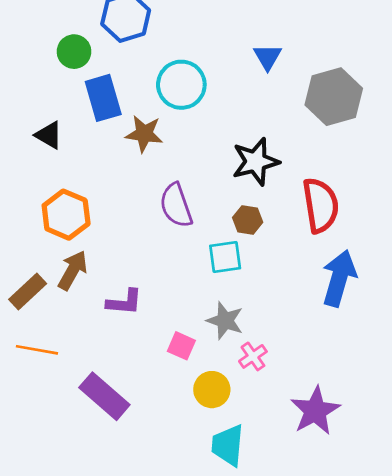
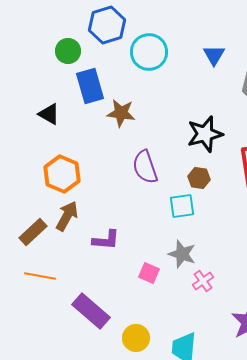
cyan circle: (181, 85) -> (149, 52), moved
yellow circle: (212, 390) -> (136, 338), moved

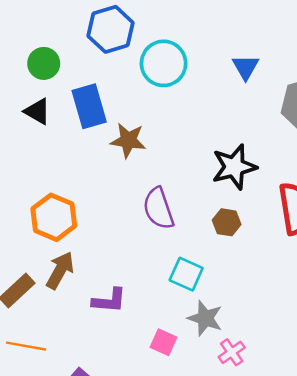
green circle: (68, 51) -> (44, 63), moved
black triangle: (49, 114) -> (37, 111), moved
cyan square: (182, 206) -> (186, 274), moved, turned 32

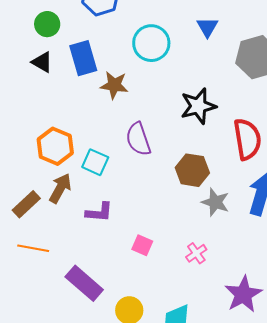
cyan circle: (164, 63) -> (151, 43), moved
brown hexagon: (227, 222) -> (192, 170), moved, size x1.5
cyan square: (186, 274) -> (95, 162), moved
gray star: (205, 318) -> (215, 202), moved

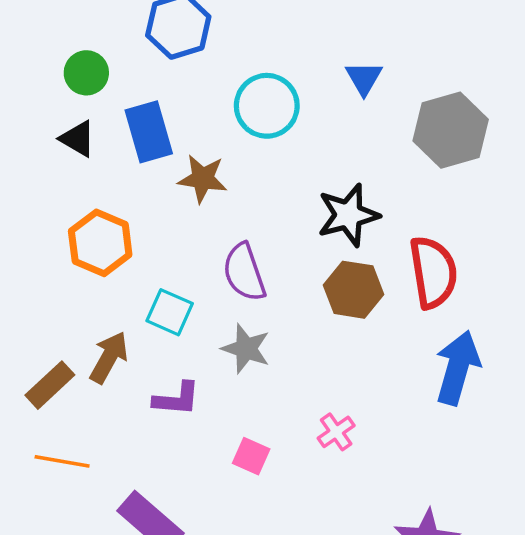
orange hexagon: (55, 146) -> (100, 243), moved
brown hexagon: (192, 170) -> (353, 290), moved
gray star: (215, 202) -> (246, 349), moved
pink cross: (196, 253) -> (336, 432), moved

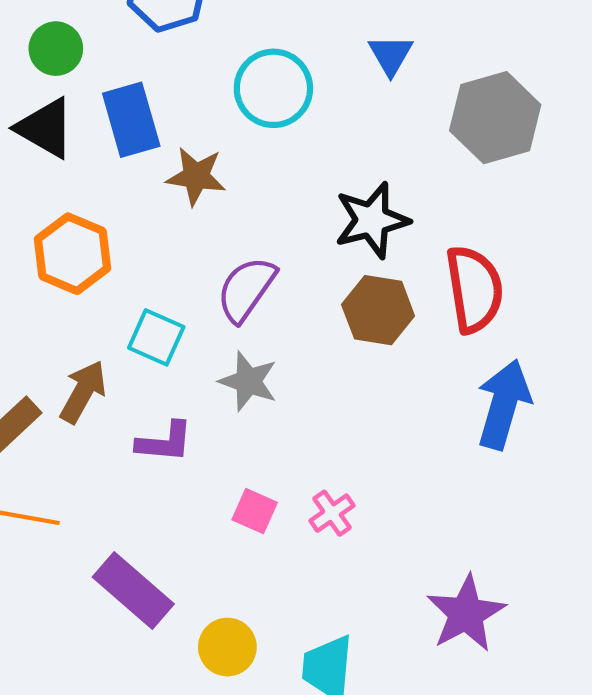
black triangle: (78, 139) -> (45, 128), size x1.4
purple semicircle: (244, 272) -> (246, 289), turned 54
pink cross: (336, 432) -> (332, 513), moved

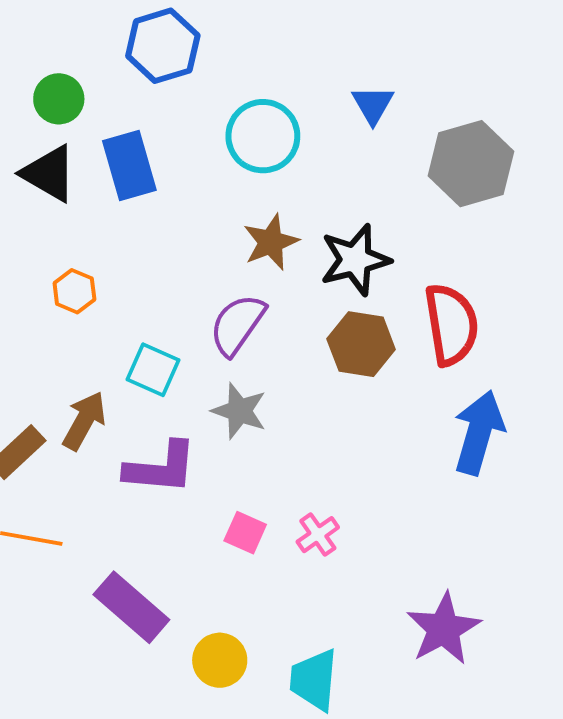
brown star: (196, 176) -> (271, 242), moved, turned -30
orange hexagon: (73, 254) -> (74, 291), size x0.6
purple L-shape: (165, 442) -> (161, 468), size x1.4

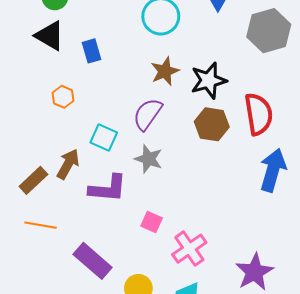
blue rectangle: (129, 166) -> (92, 51), moved, size x0.7
pink cross: (318, 535) -> (189, 249), moved, size x1.6

